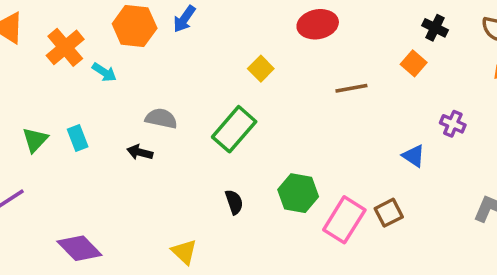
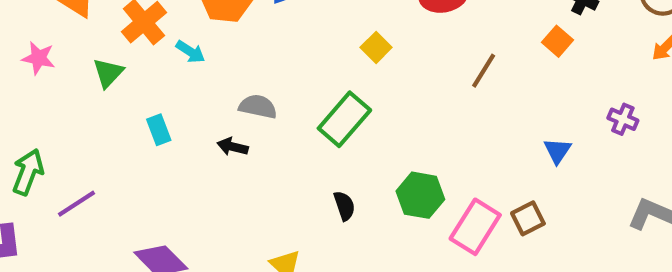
brown line: (351, 88) -> (484, 71), turned -48
purple cross: (453, 124) -> (623, 119), moved
green triangle: (35, 140) -> (108, 73), moved
blue triangle: (414, 156) -> (557, 151), turned 30

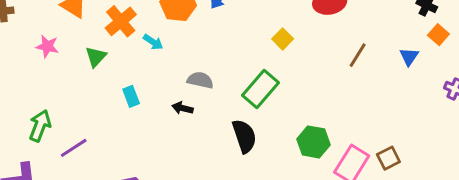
orange square: (557, 41) -> (438, 35), moved
blue triangle: (557, 151) -> (409, 57), moved
black semicircle: (344, 206) -> (244, 136), moved, size x1.6

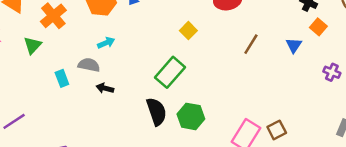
cyan arrow: (153, 42) -> (106, 43), moved, turned -56
gray semicircle: (200, 80) -> (89, 65), moved
green hexagon: (313, 142) -> (191, 116), moved

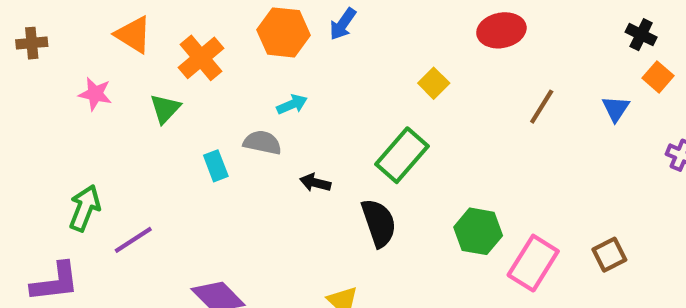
black arrow: (105, 88) -> (315, 183), moved
green hexagon: (191, 116) -> (478, 231), moved
brown square: (277, 130) -> (609, 255), moved

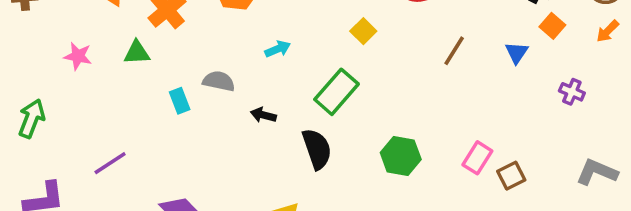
pink star: (95, 94) -> (78, 56), moved
cyan arrow: (292, 104) -> (278, 49), moved
green triangle: (165, 109) -> (137, 53), turned 44
green arrow: (85, 208) -> (32, 119), moved
pink rectangle: (533, 263) -> (477, 158), moved, size x0.7

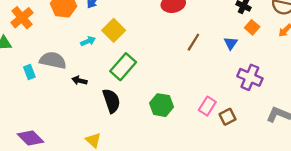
yellow square: (363, 31) -> (114, 30), moved, size x1.5
gray semicircle: (219, 81) -> (53, 60), size x1.4
purple cross: (572, 92) -> (250, 77), moved, size x1.6

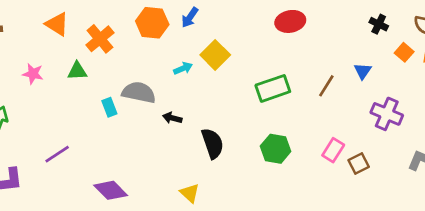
orange square: (252, 27) -> (404, 52), moved
brown line: (193, 42) -> (326, 86), moved
green rectangle: (123, 67) -> (273, 88), moved, turned 30

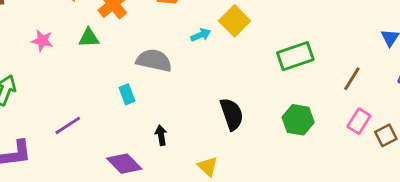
brown line: (326, 86) -> (352, 79), moved
cyan rectangle: (109, 107) -> (127, 94), moved
black arrow: (172, 118) -> (161, 135), moved, turned 66

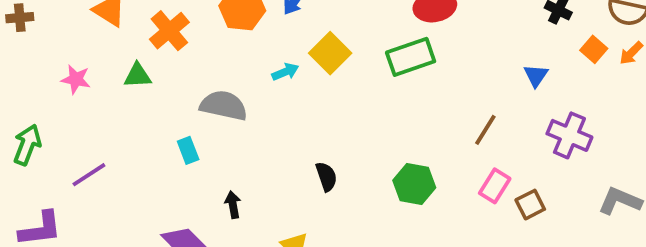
green rectangle: (295, 56) -> (411, 57), moved
black semicircle: (232, 114) -> (326, 177), size x0.7
purple line: (68, 125) -> (89, 175), moved

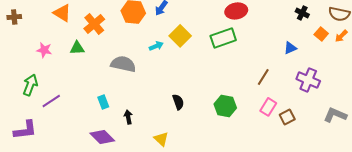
blue triangle: (536, 76) -> (290, 48), turned 32
green arrow: (27, 145) -> (30, 85), moved
cyan rectangle: (188, 150) -> (103, 102), moved

